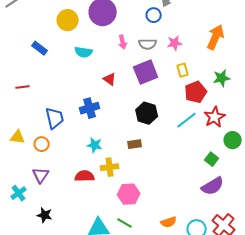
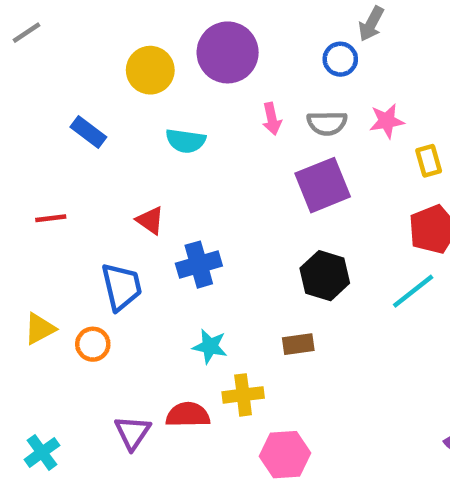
yellow rectangle: (183, 70) -> (429, 161), moved
red triangle: (110, 79) -> (150, 220), moved
yellow triangle: (18, 137) -> (40, 329), turned -35
purple triangle: (41, 175) -> (133, 433), moved

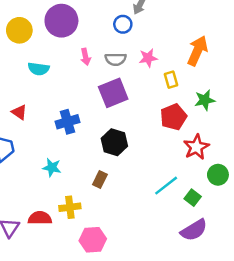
blue cross: (199, 265) -> (67, 122), moved
cyan line: (413, 291) -> (166, 186), moved
brown rectangle: (298, 344) -> (100, 180), turned -56
cyan star: (210, 346) -> (52, 168), moved

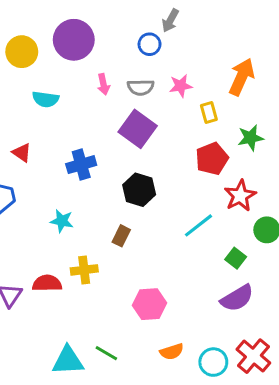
purple square: (113, 93) -> (138, 129), turned -32
cyan line: (166, 186) -> (199, 225), moved
pink hexagon: (93, 240) -> (149, 304), moved

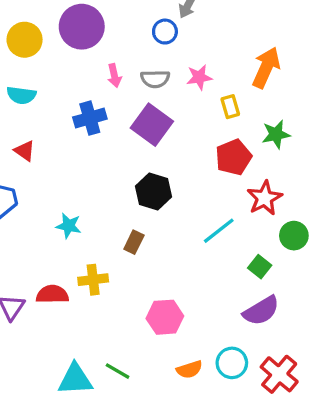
cyan semicircle: (46, 99) -> (21, 95), moved
blue cross: (81, 165) -> (90, 118), moved
cyan circle: (213, 362) -> (232, 363), moved

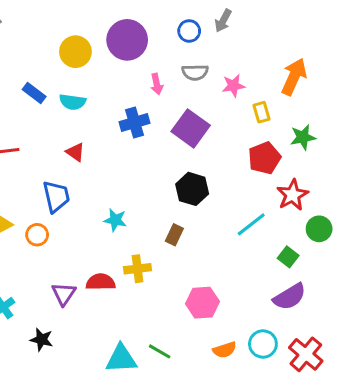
blue circle: (165, 32) -> (189, 31), moved
gray semicircle: (155, 79) -> (195, 72), moved

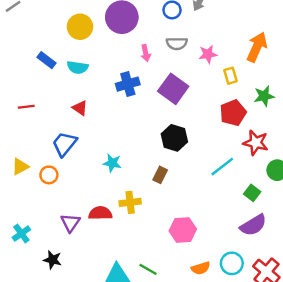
red star: (292, 195) -> (256, 143), turned -30
blue trapezoid: (56, 196) -> (64, 144), turned -128

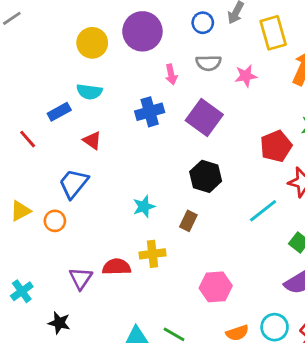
blue rectangle: (47, 60) -> (59, 112), moved, turned -66
yellow rectangle: (231, 76) -> (273, 33), moved, size x1.6
red line: (26, 107) -> (28, 139), turned 56
cyan star: (112, 163) -> (144, 207), moved, turned -30

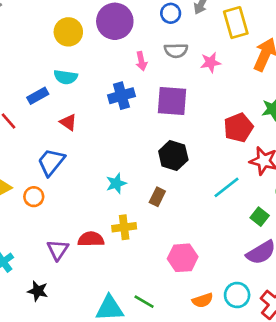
purple square: (204, 117) -> (172, 101), turned -32

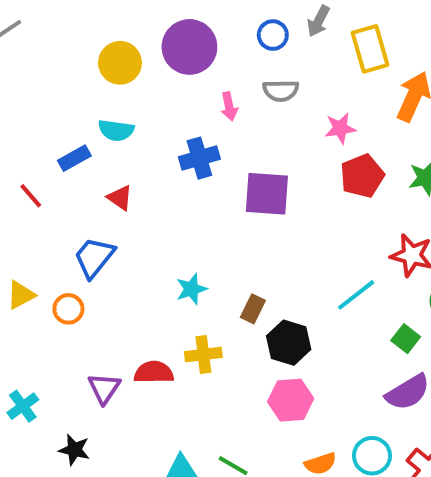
pink star: (211, 62) -> (340, 128), moved
purple square: (172, 101) -> (267, 194), moved
red pentagon: (238, 128) -> (362, 176), moved
black hexagon: (173, 155) -> (289, 343), moved

